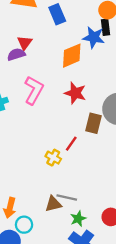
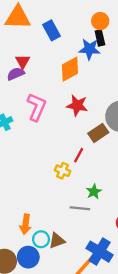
brown rectangle: (93, 123) -> (98, 133), turned 48
brown triangle: (53, 204) -> (57, 241), moved
green star: (78, 219) -> (94, 192), moved

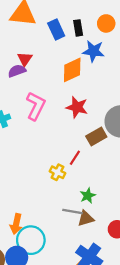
black rectangle: (100, 38) -> (78, 28), moved
cyan circle: (41, 239) -> (31, 240), size x1.6
brown triangle: (57, 241) -> (86, 218), moved

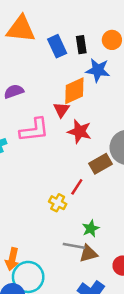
red triangle: (25, 59) -> (61, 110), moved
pink L-shape: (36, 106) -> (34, 130), turned 56

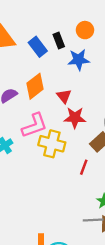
orange diamond: (74, 91) -> (35, 86), moved
red triangle: (61, 110) -> (64, 96), moved
yellow cross: (58, 203) -> (52, 144), moved, size x1.6

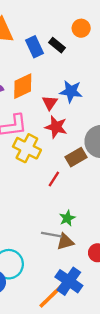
orange circle: (85, 30) -> (81, 28), moved
black rectangle: (59, 40) -> (57, 45), turned -42
blue star: (79, 60) -> (71, 91), moved

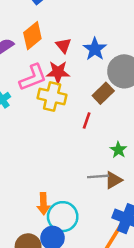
blue star: (71, 91) -> (95, 49), moved, turned -30
red star: (56, 127) -> (58, 72), moved
green star: (67, 218) -> (118, 150), moved

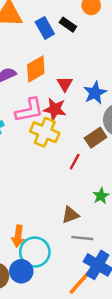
gray line: (98, 176) -> (82, 238), moved
brown triangle: (113, 180) -> (70, 215), moved

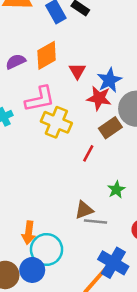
red star: (55, 109) -> (99, 98), moved
gray line: (82, 238) -> (96, 222), moved

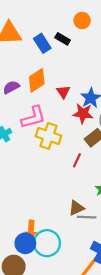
blue circle: (32, 270) -> (25, 243), moved

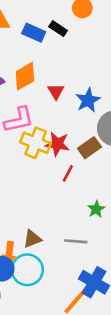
blue rectangle: (42, 43) -> (34, 33), turned -36
red star: (83, 113) -> (57, 144), moved
brown triangle: (76, 208) -> (32, 239), moved

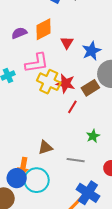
brown triangle: (32, 239) -> (45, 148), moved

